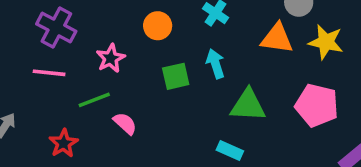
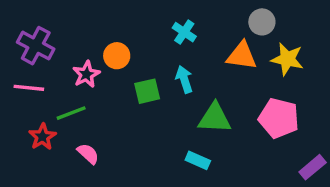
orange circle: (158, 26) -> (117, 56), moved
pink semicircle: (125, 123) -> (88, 154), moved
red star: (64, 143) -> (42, 137), moved

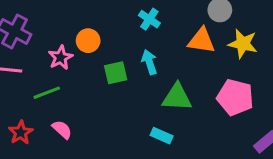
red star: (42, 137) -> (21, 133), moved

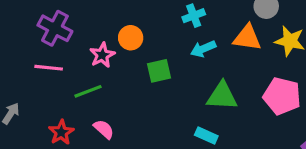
cyan cross: (149, 19) -> (194, 16), turned 35
cyan arrow: (149, 62) -> (203, 49), moved, turned -95

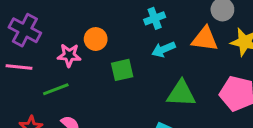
pink star: (102, 55) -> (69, 55), turned 30

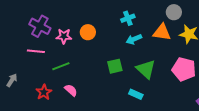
pink star: (69, 55) -> (64, 36), moved
green square: (122, 70) -> (115, 66), moved
green triangle: (181, 94) -> (146, 69), turned 40

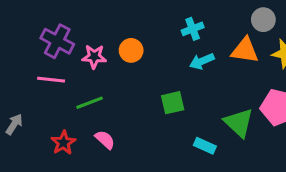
green triangle: (146, 69) -> (239, 123), moved

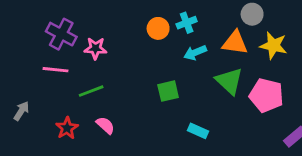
orange circle: (131, 50) -> (158, 28), moved
green triangle: (239, 123) -> (229, 81), moved

